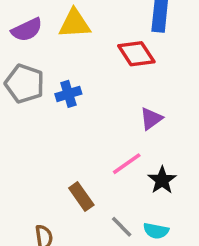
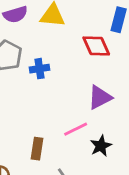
purple triangle: (151, 119) -> (100, 97), size x1.4
brown rectangle: (81, 196) -> (37, 149), turned 35

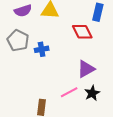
black star: (101, 146) -> (92, 93), moved

